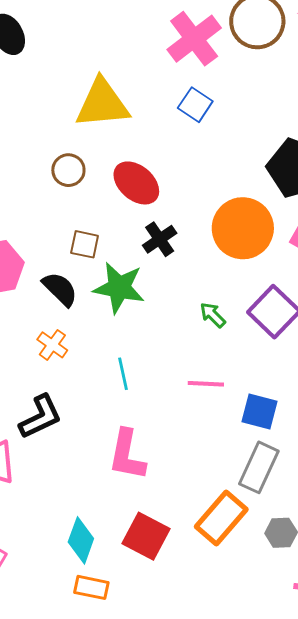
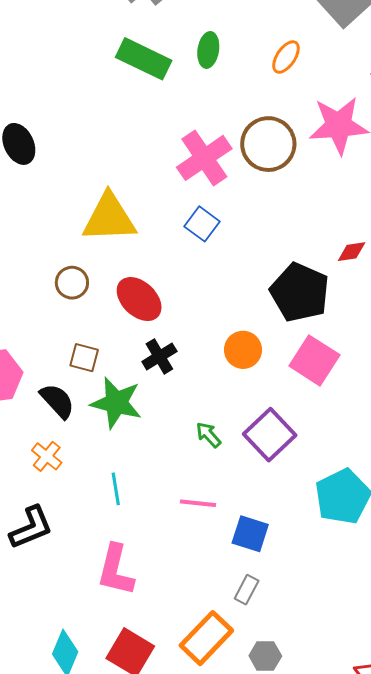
orange circle: (243, 228) -> (243, 350), size x0.6
gray rectangle: (259, 467) -> (247, 590), size x0.6

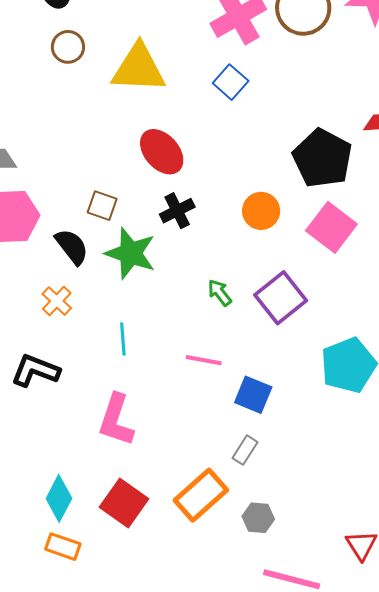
brown circle: (72, 283) -> (68, 47), moved
black L-shape: (31, 528) -> (35, 371), turned -141

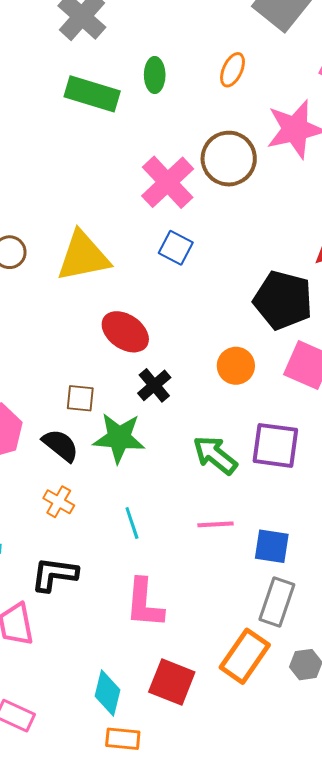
green arrow: (220, 293) -> (215, 455), size x1.6
purple square: (281, 298) -> (275, 445), turned -30
gray rectangle: (245, 450) -> (277, 602), size x1.6

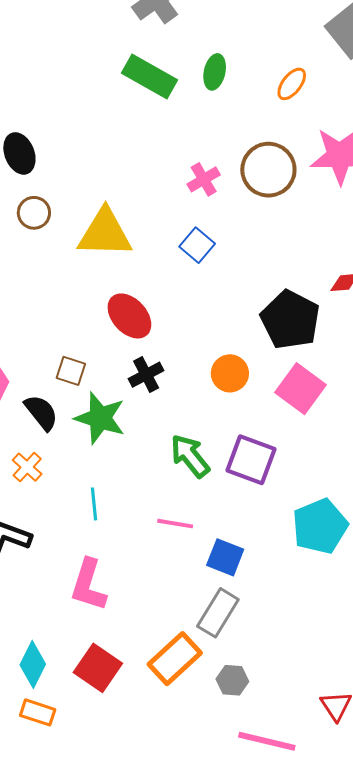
pink cross: (168, 182) -> (204, 179), size x0.6

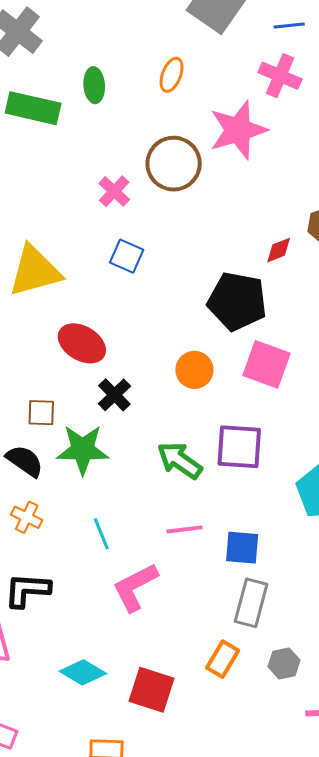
pink L-shape: (88, 585) -> (135, 587), moved, turned 62
orange rectangle: (175, 659) -> (223, 659), size x0.7
cyan diamond: (33, 664) -> (83, 672), moved, turned -69

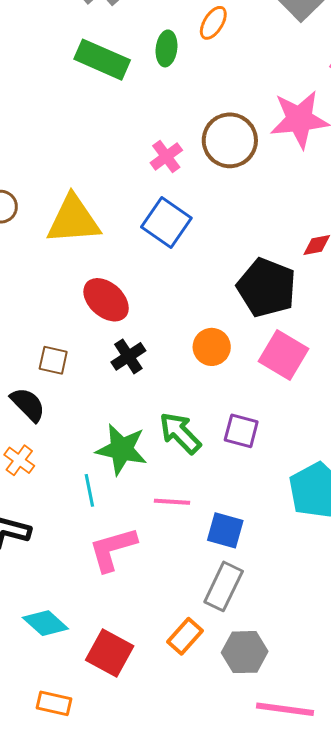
orange ellipse: (172, 75) -> (213, 23), moved
blue square: (127, 256) -> (166, 223), size x1.4
purple square: (239, 447) -> (241, 431), size x0.7
green star: (83, 450) -> (122, 449), moved
gray hexagon: (284, 663) -> (245, 652), size x1.4

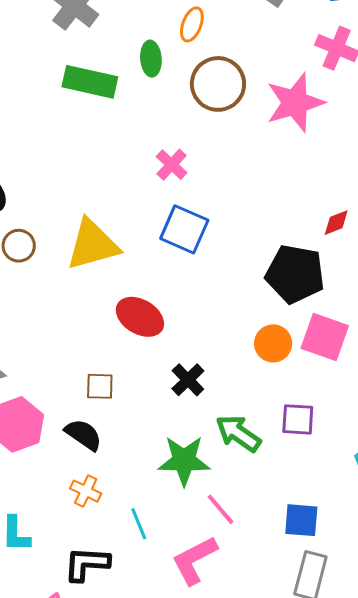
brown circle: (230, 140) -> (218, 84), moved
orange circle: (212, 347) -> (273, 343), moved
black cross: (128, 356) -> (188, 380), moved
cyan line: (89, 490) -> (139, 524), moved
pink line: (172, 502) -> (220, 509), moved, turned 57

